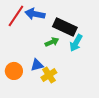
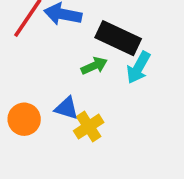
blue triangle: (37, 65) -> (67, 108), turned 32

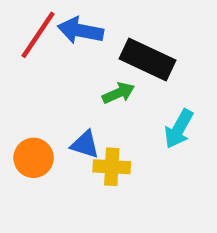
cyan arrow: (138, 68) -> (179, 129), moved
yellow cross: (89, 127) -> (112, 167), turned 36

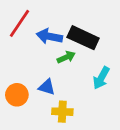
blue arrow: (80, 30) -> (49, 36), moved
yellow cross: (112, 167) -> (62, 112), moved

